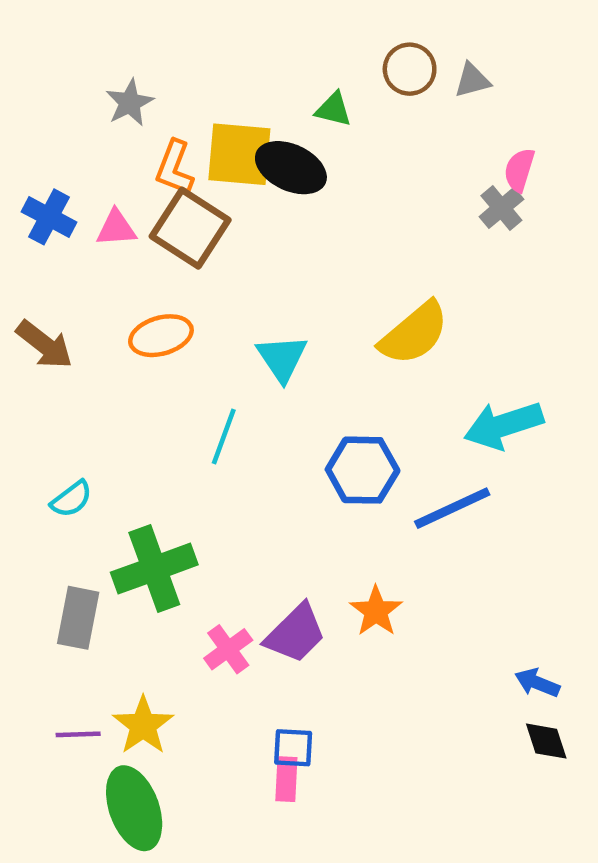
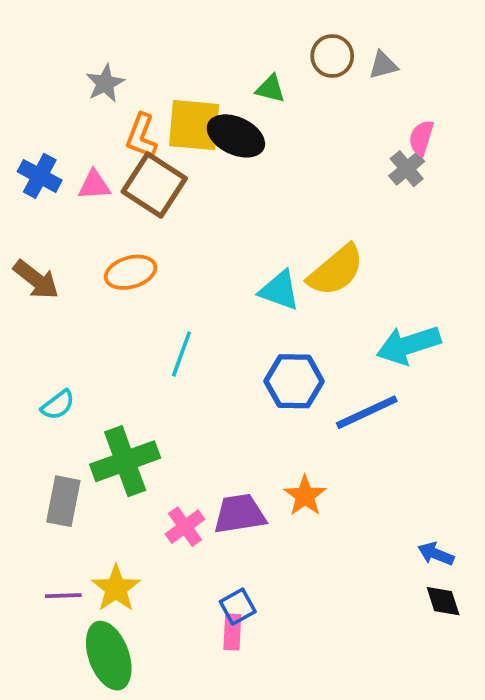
cyan triangle: (282, 358) -> (280, 290), moved, turned -36
purple trapezoid: (295, 634) -> (240, 514), turned -144
blue square: (293, 748) -> (238, 607), turned -32

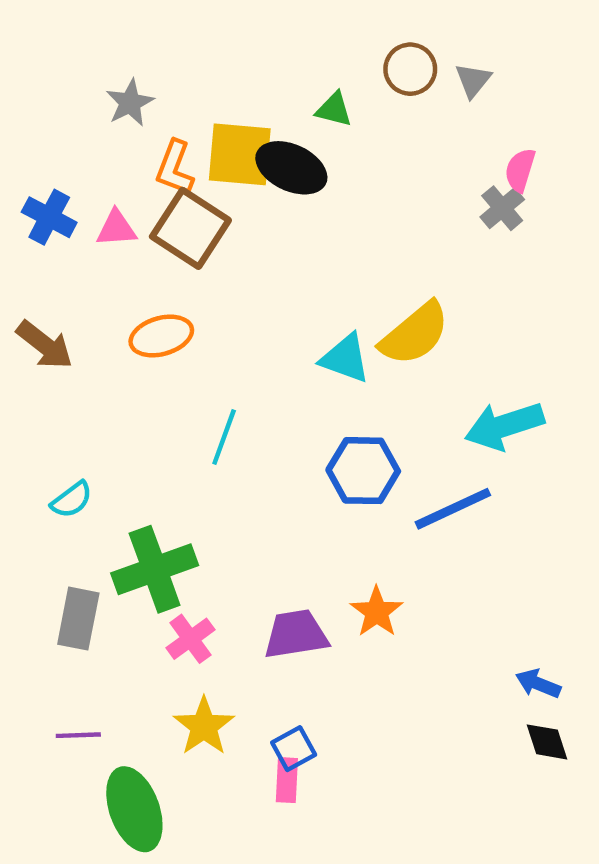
gray triangle: (383, 65) -> (473, 80), turned -36
pink cross: (185, 527) -> (190, 639), moved
yellow star: (116, 588) -> (204, 726), moved

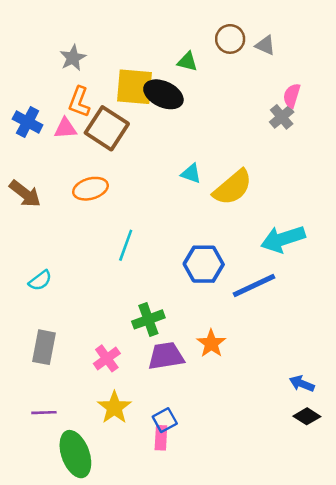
gray triangle: (473, 80) -> (265, 45), turned -45
orange L-shape: (175, 168) -> (79, 102), moved
cyan triangle: (345, 358) -> (191, 174), moved, size x0.7
green cross: (155, 569) -> (148, 319), moved, size x0.7
black diamond: (547, 742) -> (307, 416), turned -40

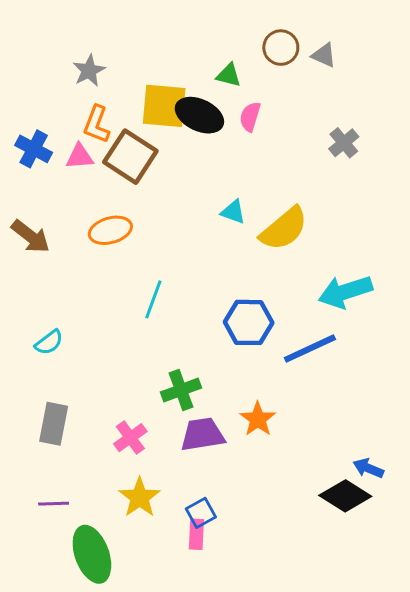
pink semicircle: (292, 96) -> (250, 117), moved
black diamond: (307, 416) -> (345, 496), moved, size x1.5

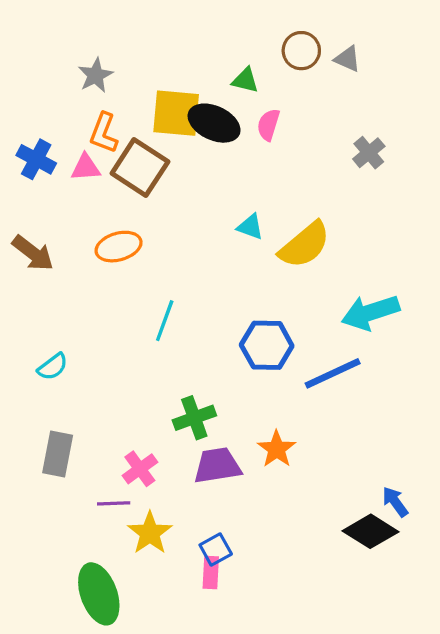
blue arrow: (368, 468) -> (395, 502), turned 32
purple line: (54, 504) -> (114, 503), moved

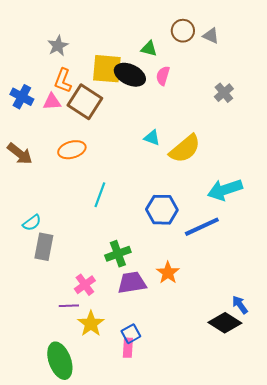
gray rectangle: (58, 454) -> (44, 247), moved

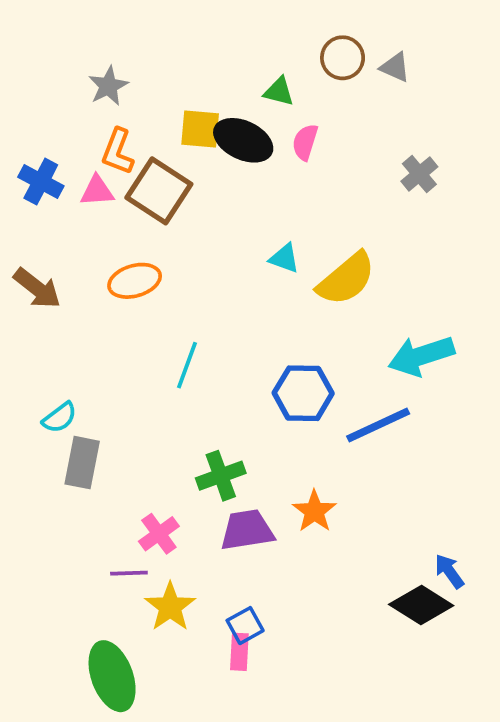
yellow square: (107, 69) -> (200, 129), size x0.7

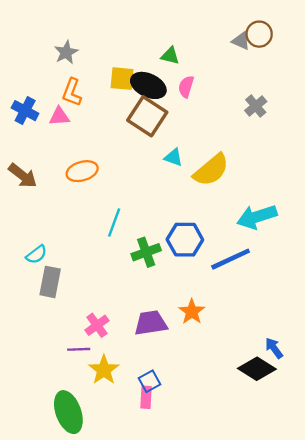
brown circle: (343, 58) -> (259, 34), moved
brown square: (159, 191) -> (147, 116), moved
green cross: (221, 476) -> (146, 252), moved

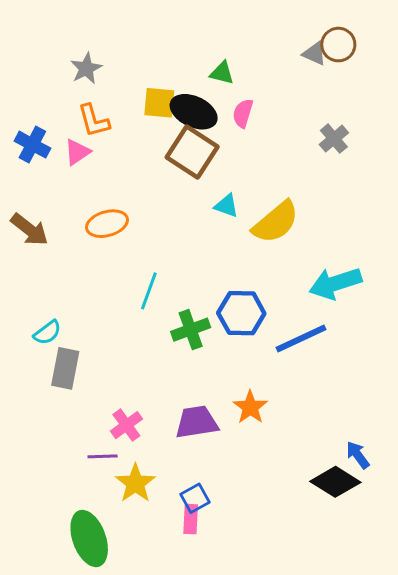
orange L-shape: (72, 92) -> (94, 121), turned -36
pink triangle: (59, 116) -> (77, 152), turned -30

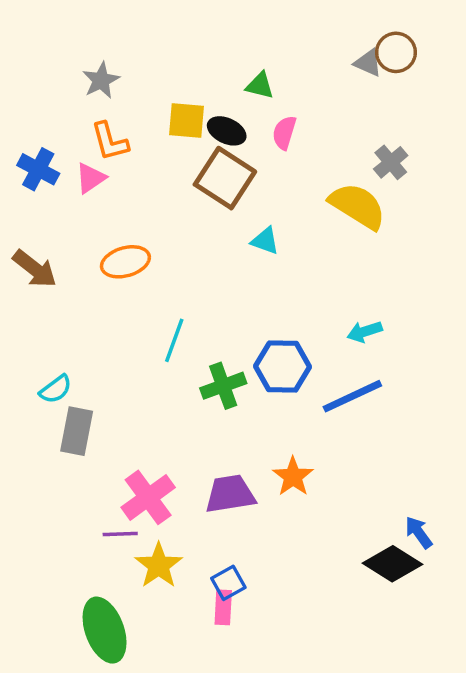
black ellipse: (194, 112) -> (227, 131), size x0.7
yellow semicircle: (276, 222) -> (358, 206), moved, turned -108
cyan arrow: (335, 283) -> (365, 332), moved, size x0.6
pink cross: (126, 425) -> (148, 497), size x1.4

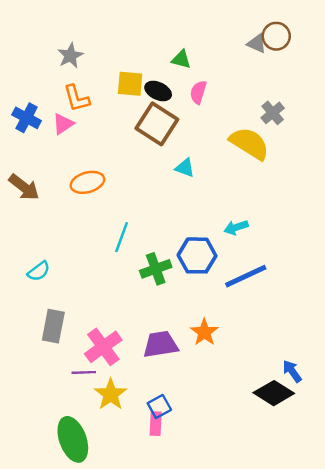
cyan arrow: (365, 332) -> (236, 227), moved
gray rectangle: (77, 431) -> (53, 326), moved

